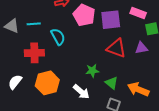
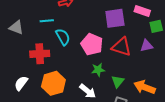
pink pentagon: (84, 15) -> (92, 44), moved
cyan line: (34, 24) -> (47, 21), moved
green triangle: (112, 83) -> (118, 81), turned 32

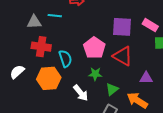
gray triangle: (16, 27) -> (34, 22), moved, turned -35
cyan semicircle: (63, 37) -> (65, 59), moved
purple triangle: (147, 46) -> (146, 78), moved

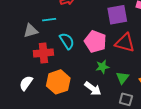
cyan semicircle: (65, 59) -> (67, 41), moved

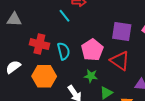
cyan line: (49, 20) -> (64, 16), moved, turned 40
gray triangle: (31, 31) -> (14, 19), moved
cyan semicircle: (67, 41) -> (64, 51), moved

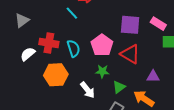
gray triangle: (14, 19) -> (22, 20), turned -35
white semicircle: (13, 67) -> (28, 54), moved

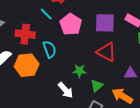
red cross: (49, 43) -> (25, 34), moved
pink pentagon: (102, 45) -> (71, 24), moved
orange hexagon: (56, 75) -> (27, 65), moved

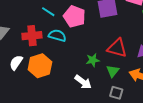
cyan semicircle: (49, 49) -> (57, 36), moved, turned -42
red triangle: (106, 52) -> (117, 48), moved

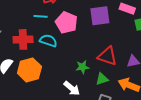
cyan line: (48, 12) -> (41, 16), turned -32
green triangle: (113, 71) -> (102, 79), turned 32

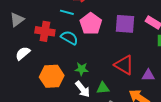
green star: (82, 67) -> (82, 69), moved
orange hexagon: (29, 70) -> (52, 76), moved
green triangle: (102, 79) -> (103, 88), moved

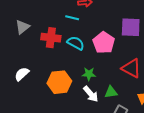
pink pentagon: (91, 24) -> (104, 43), moved
white semicircle: (23, 53) -> (22, 74), moved

